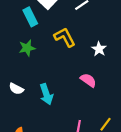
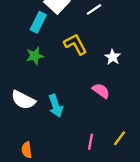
cyan rectangle: (30, 17) -> (38, 22), turned 54
white semicircle: (16, 89) -> (23, 100), size x1.5

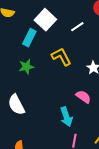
white semicircle: (23, 100) -> (16, 105), turned 35
cyan arrow: (56, 106) -> (66, 117), moved

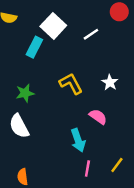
yellow L-shape: (61, 57) -> (71, 84), moved
green star: (26, 67) -> (25, 93), moved

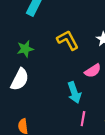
pink semicircle: (98, 117) -> (93, 71), turned 112
white semicircle: (19, 126) -> (20, 79), turned -125

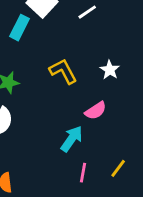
cyan arrow: (74, 92) -> (72, 139), turned -126

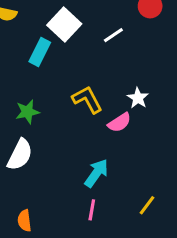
pink semicircle: (96, 111) -> (119, 123), moved
pink line: (83, 173) -> (92, 210), moved

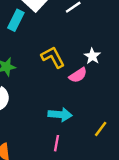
cyan arrow: (96, 173) -> (60, 115), turned 60
yellow line: (147, 205) -> (101, 129), moved

